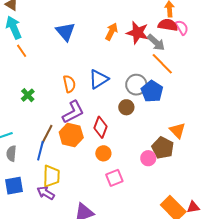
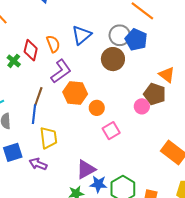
brown circle: (126, 107) -> (113, 59), size x1.5
red diamond: (101, 127) -> (31, 50), moved
orange hexagon: (71, 135) -> (75, 93), moved
purple arrow: (46, 193) -> (38, 164), moved

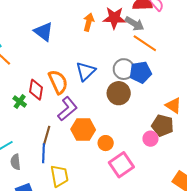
blue pentagon: (136, 40) -> (141, 72), turned -30
orange semicircle: (53, 44) -> (58, 82), size x1.4
pink square: (111, 131) -> (121, 165), size x1.4

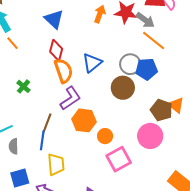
red diamond: (36, 90) -> (56, 50), moved
brown pentagon: (163, 125) -> (161, 110), moved
pink circle: (150, 139) -> (150, 136), size x1.6

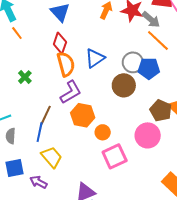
yellow trapezoid: (56, 164) -> (52, 157), turned -40

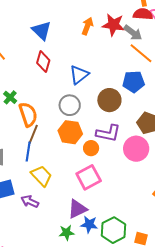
gray circle: (133, 62) -> (70, 105), moved
orange semicircle: (66, 64) -> (28, 114), moved
purple L-shape: (71, 92) -> (108, 133), moved, turned 45
pink square: (115, 156) -> (89, 177), moved

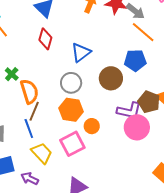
purple L-shape: (108, 133) -> (129, 111), moved
blue line: (28, 152) -> (29, 129), turned -30
pink square: (89, 177) -> (72, 144), moved

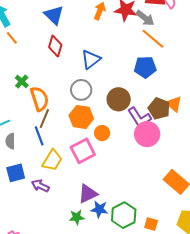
brown circle: (111, 78) -> (119, 99), moved
purple L-shape: (129, 111) -> (139, 117), turned 45
yellow trapezoid: (42, 153) -> (52, 160), turned 75

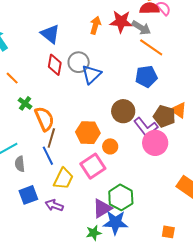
orange line: (12, 38) -> (12, 78), moved
gray circle: (81, 90) -> (79, 62), moved
blue star: (99, 209) -> (115, 223), size x1.4
green hexagon: (124, 215) -> (121, 197), moved

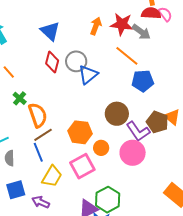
orange line: (151, 47) -> (127, 56), moved
brown line: (51, 138) -> (43, 135), turned 36
pink circle: (155, 143) -> (133, 153), moved

